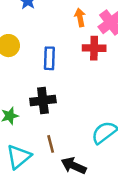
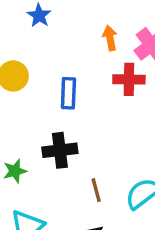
brown line: (51, 144) -> (96, 190), moved

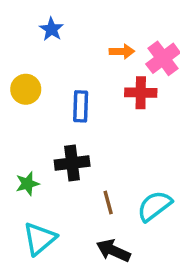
orange arrow: (110, 38) -> (122, 51), turned 100

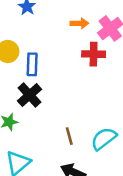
blue rectangle: (81, 106) -> (32, 64), moved
black cross: (72, 163) -> (30, 95), moved, turned -35

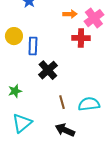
black cross: (30, 95) -> (48, 70), moved
cyan semicircle: (104, 139) -> (89, 104), turned 30

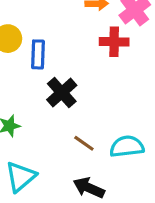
brown line: (62, 102) -> (84, 143), turned -40

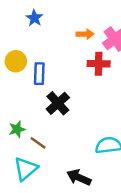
brown line: (84, 143) -> (38, 143), moved

